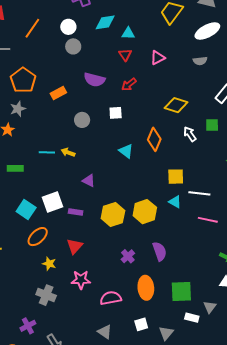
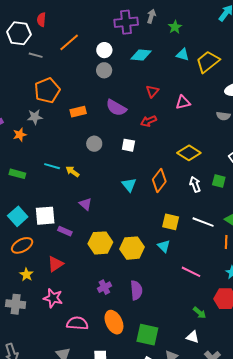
cyan triangle: (128, 33) -> (183, 55), moved
white line: (199, 193) -> (203, 222), moved
orange ellipse: (146, 288) -> (114, 322), turned -35
gray cross: (46, 295) -> (16, 304), turned -30

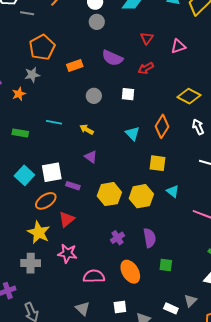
yellow arrow: (73, 172) -> (87, 129), moved
yellow square: (171, 222) -> (158, 163), moved
orange ellipse: (22, 245) -> (46, 201), moved
yellow star: (26, 275) -> (39, 232), size x1.6
green square: (147, 335) -> (166, 265), moved, size x0.6

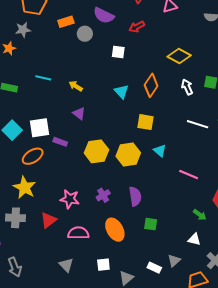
gray circle: (94, 96) -> (85, 34), moved
red triangle: (67, 219) -> (48, 220), moved
pink star: (67, 253) -> (70, 199), moved

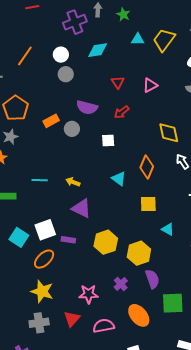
yellow diamond: (179, 56) -> (169, 133), turned 60
purple triangle: (79, 114) -> (81, 208), size x1.5
yellow hexagon: (128, 155) -> (139, 253), moved
green square: (151, 224) -> (173, 303), size x1.6

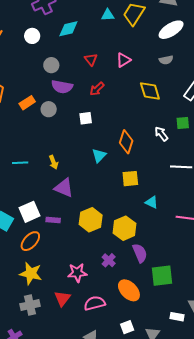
gray circle: (66, 74) -> (51, 65), moved
yellow diamond: (169, 133) -> (150, 91), moved
cyan triangle: (119, 179) -> (99, 155), turned 42
yellow arrow: (73, 182) -> (54, 162), turned -128

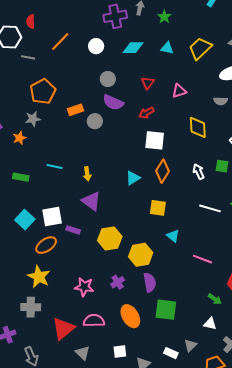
cyan triangle: (108, 15) -> (167, 48), moved
white square: (86, 118) -> (155, 140), moved, size x1.5
red triangle: (62, 299) -> (63, 329), moved, size x1.4

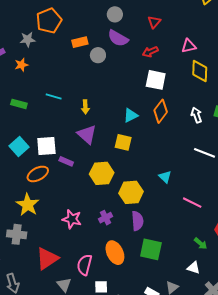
pink triangle: (179, 91) -> (189, 46), moved
gray star: (33, 119) -> (28, 39), moved
yellow square: (158, 208) -> (123, 142), moved
pink semicircle: (94, 321) -> (85, 265), moved, turned -80

